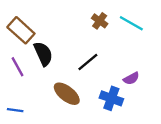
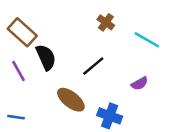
cyan line: (131, 23) -> (147, 40), moved
blue cross: (111, 98) -> (110, 116), moved

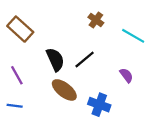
black semicircle: (46, 57) -> (55, 60), moved
purple line: (18, 71) -> (17, 75), moved
purple semicircle: (140, 83) -> (126, 75), turned -98

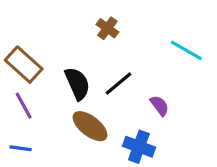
brown cross: (96, 20) -> (107, 28), moved
brown rectangle: (20, 29) -> (24, 65), moved
purple semicircle: (126, 75) -> (159, 106), moved

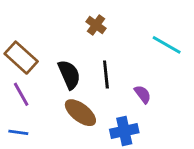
black line: (118, 84) -> (106, 74), turned -56
blue cross: (139, 147) -> (124, 131), turned -32

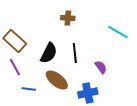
brown cross: (96, 25) -> (68, 18), turned -32
black semicircle: (69, 74) -> (49, 53), turned 50
blue line: (18, 132) -> (29, 89), moved

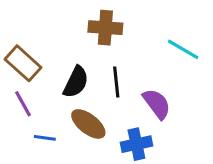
brown cross: (68, 18) -> (105, 28), size x1.5
purple semicircle: (101, 67) -> (157, 104), size x1.5

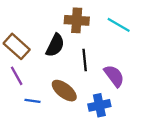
cyan line: (183, 49) -> (119, 25), moved
black semicircle: (76, 82) -> (55, 45), moved

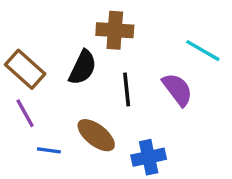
cyan line: (119, 25) -> (203, 51), moved
purple semicircle: (114, 76) -> (177, 90), moved

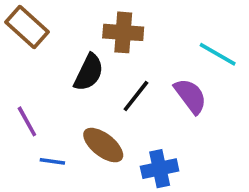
brown rectangle: (25, 69) -> (27, 27), moved
black line: (127, 90) -> (136, 96), turned 44

